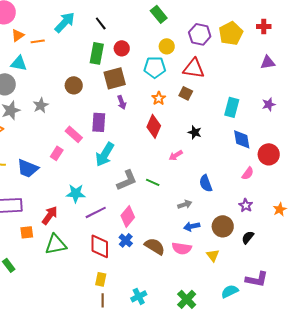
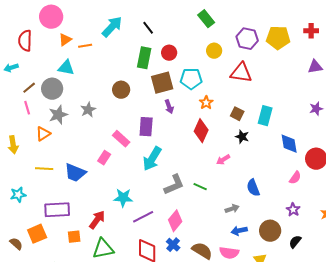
yellow pentagon: (231, 33) -> (278, 38), turned 30
cyan pentagon: (155, 67) -> (191, 79), moved
brown square: (186, 93) -> (237, 114), moved
cyan rectangle: (232, 107) -> (265, 116), moved

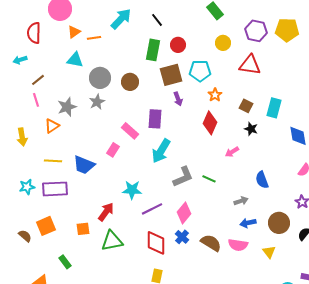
gray circle: (52, 89) -> (100, 78), moved
purple rectangle: (57, 210) -> (55, 189), moved

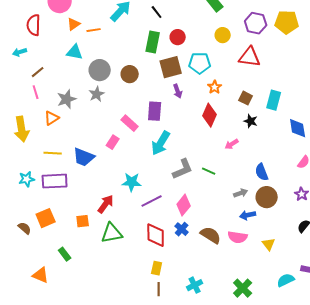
yellow arrow: (22, 137) -> (22, 129), size x1.4
brown circle: (279, 223) -> (267, 197), moved

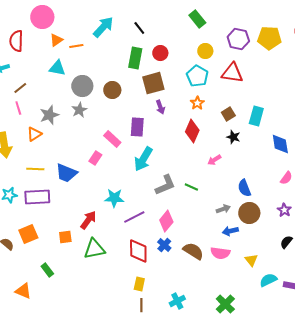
cyan pentagon: (200, 63) -> (197, 76), moved, turned 30
brown square: (246, 98) -> (228, 114), turned 32
cyan semicircle: (286, 280) -> (268, 280), moved

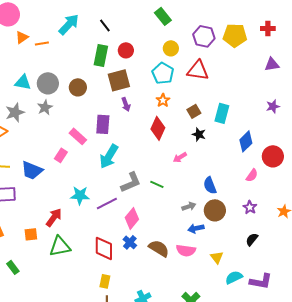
cyan triangle: (57, 68) -> (23, 82), moved
blue diamond: (280, 144) -> (246, 141), turned 55
purple line: (134, 217) -> (107, 203), moved

